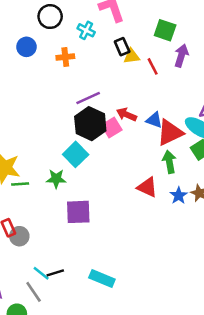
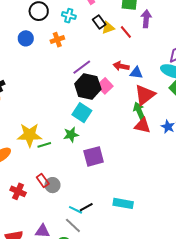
red arrow: (127, 114) -> (121, 66), moved
red triangle: (170, 133) -> (145, 95), moved
green arrow: (169, 162) -> (139, 111), moved

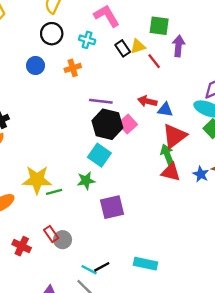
yellow triangle: (108, 28) -> (138, 46), moved
purple line: (82, 67) -> (101, 101), turned 42

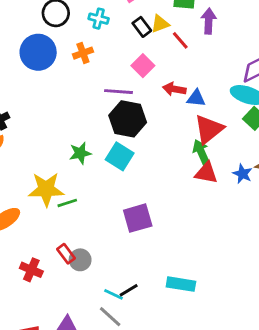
blue circle: (35, 66) -> (38, 52), size x1.6
pink square: (128, 124) -> (143, 66), moved
green star: (86, 181) -> (80, 153), moved

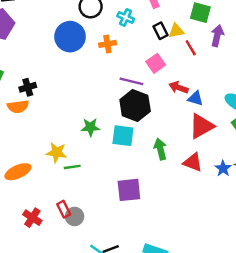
green arrow: (201, 152) -> (160, 149), moved
cyan square: (120, 156) -> (123, 136), turned -35
yellow star: (46, 189) -> (57, 152), size x0.7

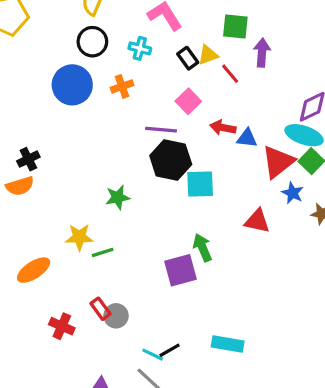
red triangle: (201, 126) -> (278, 162), moved
cyan square: (123, 136) -> (200, 184), moved
green arrow: (160, 149) -> (202, 248), moved
blue star: (223, 168) -> (293, 193), moved

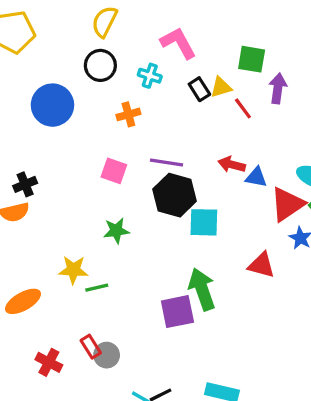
blue circle: (72, 85) -> (52, 105), moved
pink square: (188, 101) -> (114, 171), moved, turned -30
green arrow: (202, 248) -> (202, 289), size x1.4

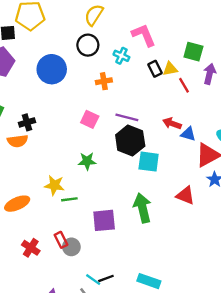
purple square: (177, 312) -> (104, 220), moved

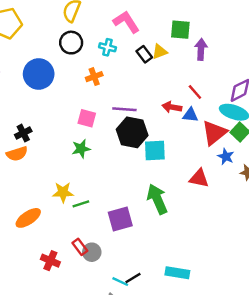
red line: (184, 85) -> (195, 92), moved
green star: (87, 161) -> (81, 149), moved

